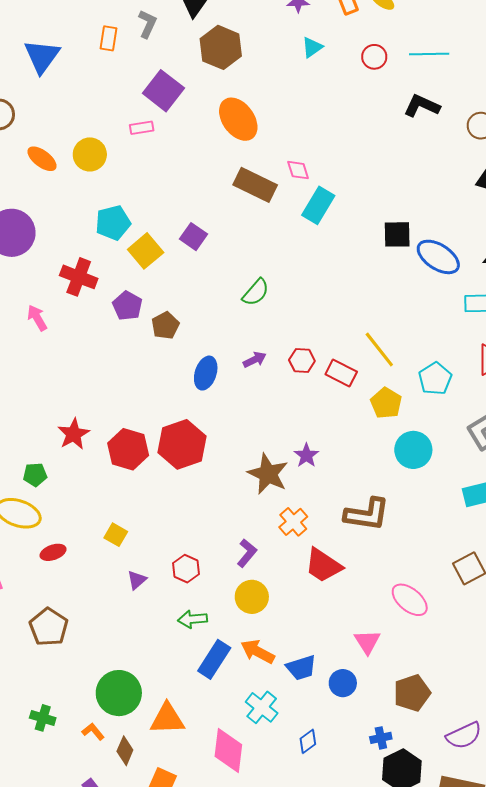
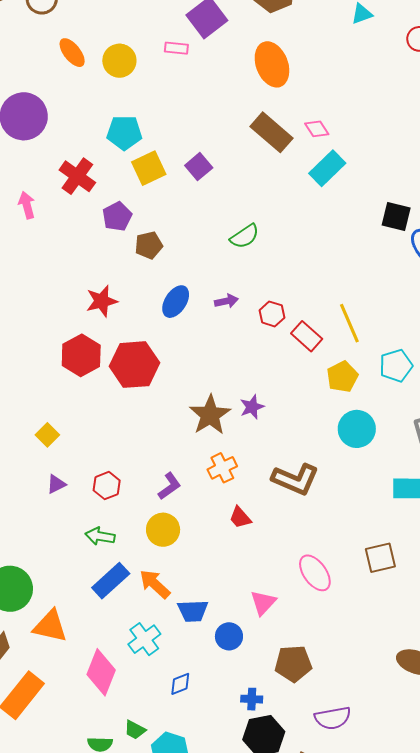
pink diamond: (298, 170) -> (317, 129), turned -30
red star: (74, 434) -> (102, 301), moved
red trapezoid: (323, 565) -> (240, 518), size x0.6

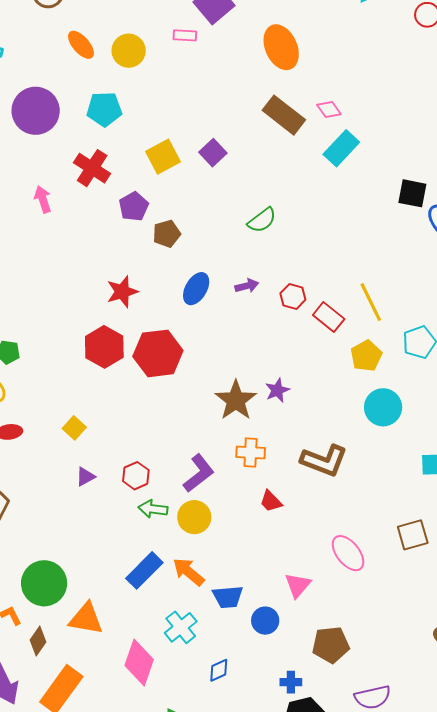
cyan pentagon: (124, 133) -> (104, 109), moved
orange cross: (222, 468) -> (251, 452), turned 32
purple L-shape: (169, 486) -> (199, 473), size x1.4
green arrow: (100, 536) -> (153, 509), moved

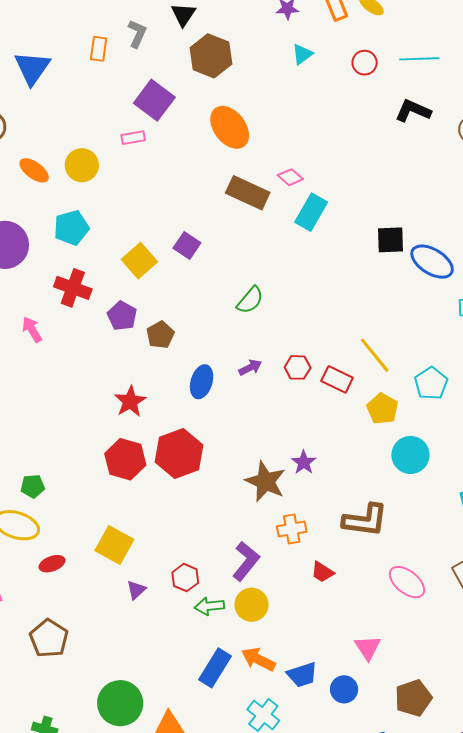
yellow square: (74, 428) -> (114, 545), size x1.6
pink ellipse: (348, 553) -> (407, 582), moved

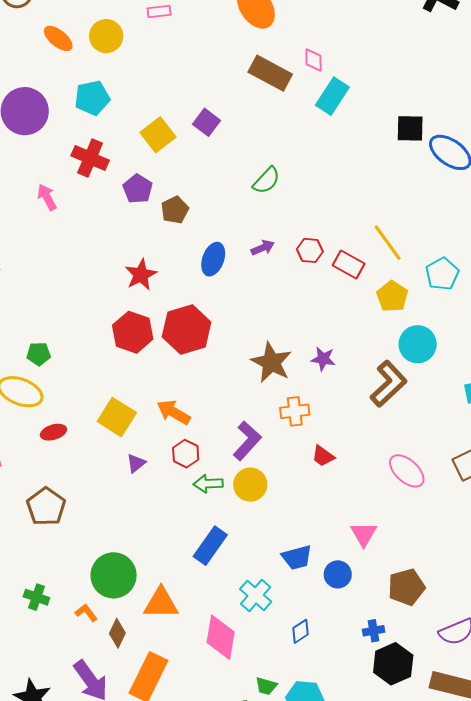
pink diamond: (290, 177) -> (314, 60), turned 45
purple star: (304, 462) -> (323, 359), moved, turned -30
brown L-shape: (365, 520) -> (388, 384), moved, turned -54
orange arrow: (258, 659) -> (174, 412), moved

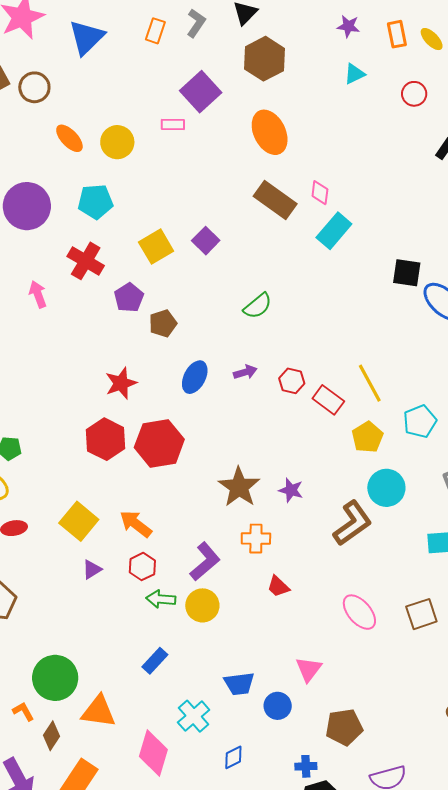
blue rectangle: (210, 546) -> (155, 661), size x0.7

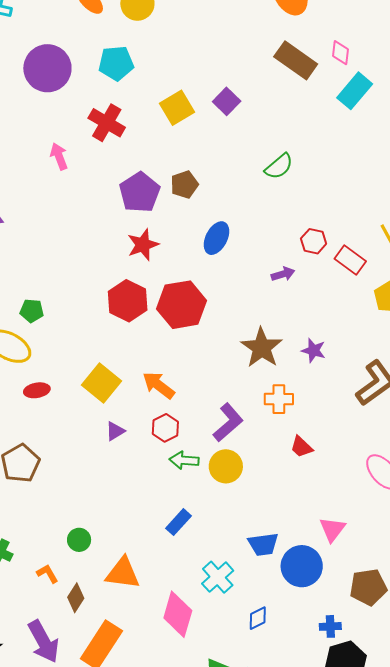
purple pentagon: (129, 298) -> (140, 192), moved, size x1.4
purple arrow: (245, 372) -> (283, 274), moved
green circle: (55, 678) -> (79, 540), size x0.5
blue circle: (278, 706) -> (302, 566), size x1.5

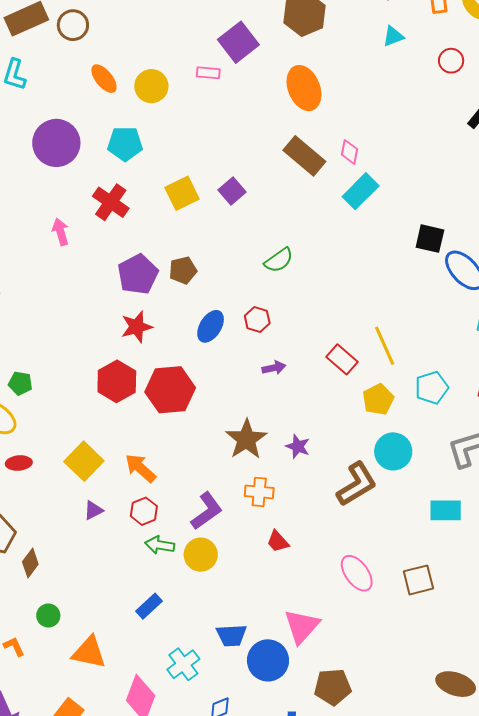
red hexagon: (314, 241) -> (257, 320), moved
pink triangle: (332, 529) -> (302, 626), size x1.4
brown diamond: (76, 598) -> (30, 563), moved

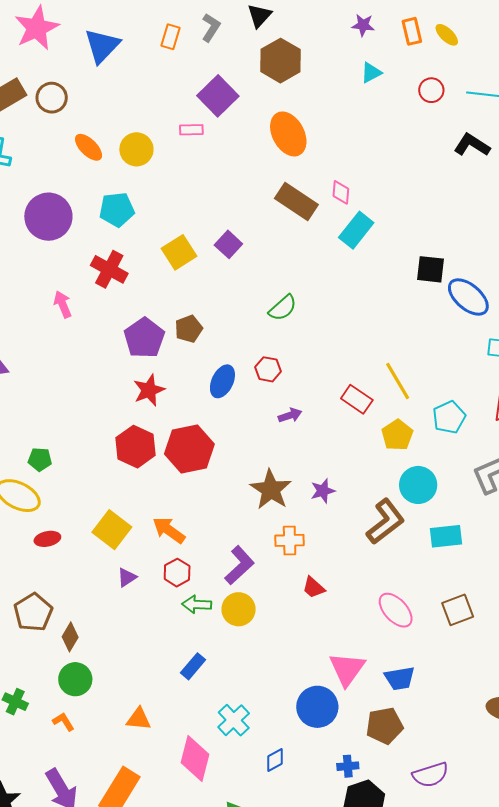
purple star: (298, 446) -> (323, 491), turned -30
cyan rectangle: (446, 510) -> (446, 536), moved
green circle: (48, 616) -> (75, 679), moved, size x1.4
blue trapezoid: (231, 635) -> (400, 678), moved
orange triangle: (89, 652) -> (139, 719), size x0.7

